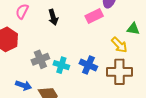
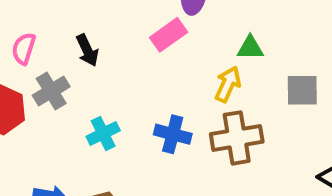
yellow arrow: (119, 45) -> (228, 84), turned -102
gray cross: (40, 59) -> (51, 91), moved
cyan cross: (61, 65) -> (103, 133), moved, turned -35

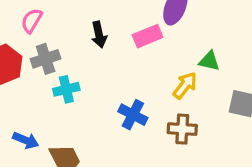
black arrow: (87, 50) -> (99, 35), moved
cyan cross: (103, 133) -> (66, 89), moved
brown cross: (237, 138) -> (182, 129), size x0.7

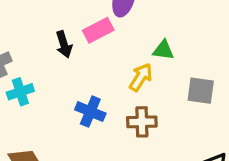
black arrow: (99, 35) -> (64, 44), moved

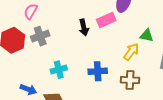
cyan cross: (20, 92) -> (59, 70), moved
blue cross: (90, 112) -> (98, 71), turned -30

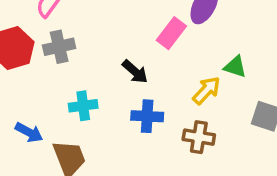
pink rectangle: (106, 20) -> (171, 33), turned -36
black arrow: (84, 27) -> (135, 72), moved, turned -42

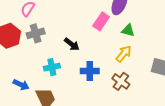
green triangle: (235, 67) -> (128, 30), moved
black arrow: (135, 72) -> (72, 44), moved
brown cross: (199, 137) -> (121, 81), turned 30

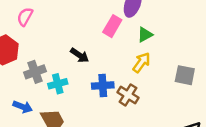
green triangle: (128, 30) -> (145, 35), turned -40
gray cross: (36, 33) -> (35, 72), moved
brown cross: (121, 81) -> (128, 95), moved

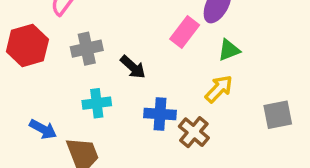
gray cross: (35, 72) -> (87, 49), moved
gray square: (185, 75) -> (278, 115), turned -30

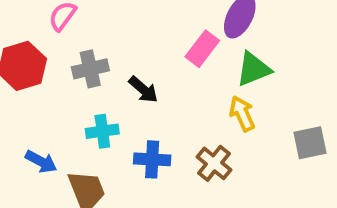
green triangle: (229, 50) -> (253, 69), size x1.4
yellow arrow: (219, 89) -> (242, 114), turned -68
blue cross: (160, 114) -> (152, 159), moved

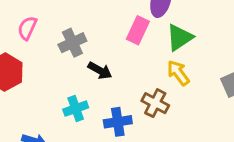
gray cross: (90, 69) -> (72, 43), moved
brown cross: (214, 163) -> (155, 103), moved

